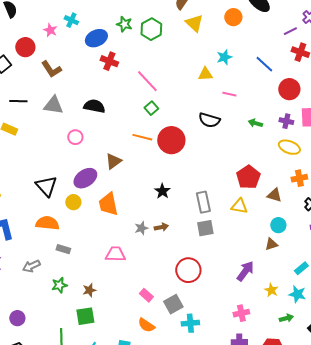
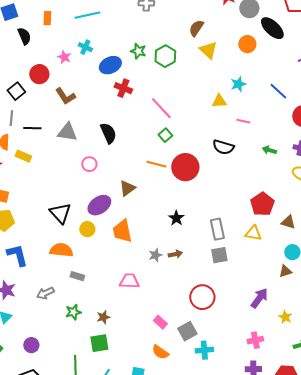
black semicircle: (94, 106) -> (108, 133), turned 55

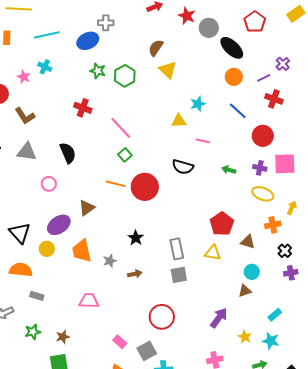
orange circle: (247, 44) -> (234, 77), moved
blue ellipse: (110, 65) -> (88, 41), moved
gray star: (155, 255) -> (110, 261), moved

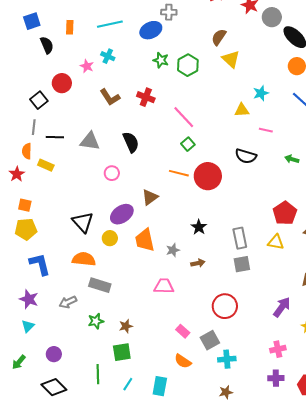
brown L-shape: (25, 116) -> (110, 97), moved
gray rectangle: (37, 296) -> (100, 285), size x1.5
pink trapezoid: (89, 301) -> (164, 286), moved

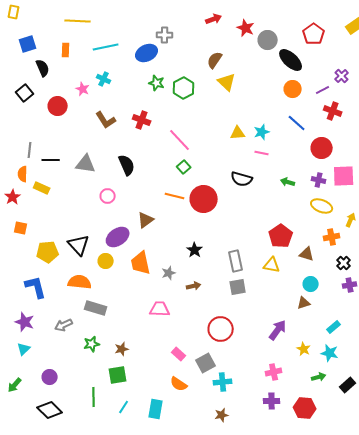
cyan star: (261, 93) -> (262, 132), moved
black square: (39, 100) -> (25, 93), moved
yellow pentagon: (26, 229) -> (48, 252), moved

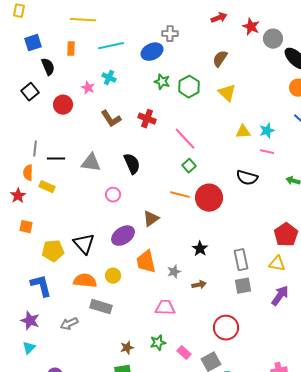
yellow triangle: (227, 82) -> (227, 93), moved
yellow circle: (106, 261) -> (113, 276), moved
purple arrow: (278, 330) -> (280, 296), moved
green star: (92, 344) -> (158, 343), moved

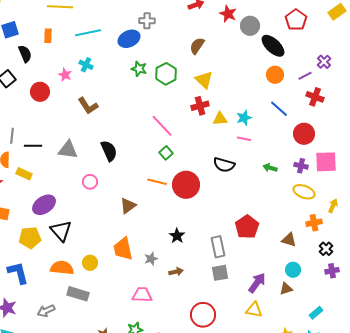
red cross: (147, 119) -> (200, 106), moved, turned -36
red pentagon: (286, 235) -> (247, 227), moved
purple ellipse: (123, 236) -> (44, 205), moved
yellow triangle: (277, 264) -> (254, 310), moved

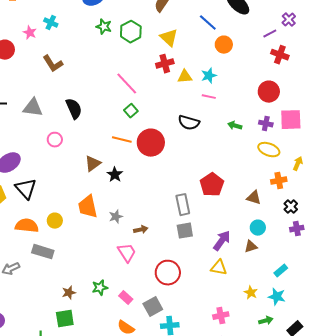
orange circle: (275, 75) -> (224, 45), moved
blue line: (279, 109) -> (208, 23), moved
black star: (177, 236) -> (115, 175), moved
pink trapezoid: (142, 295) -> (127, 253), moved, turned 55

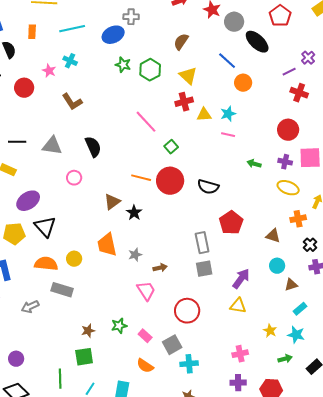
green square: (131, 111) -> (171, 147), moved
black semicircle: (189, 123) -> (208, 187), moved
brown triangle: (251, 247) -> (291, 285), moved

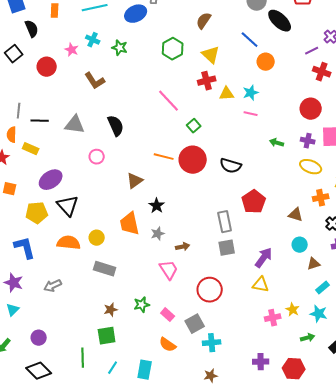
green star: (123, 65) -> (120, 48), moved
black star: (134, 213) -> (157, 206), moved
gray rectangle: (62, 290) -> (105, 269), moved
pink cross: (240, 354) -> (273, 318), moved

